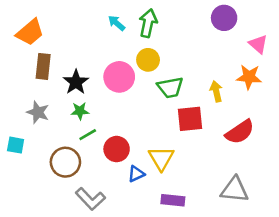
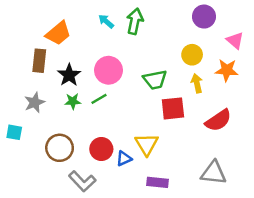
orange trapezoid: (30, 32) -> (58, 33), moved
yellow circle: (148, 60) -> (192, 55), moved
gray star: (38, 112) -> (35, 102), turned 30
green line: (88, 135) -> (99, 99), moved
red circle: (117, 149) -> (101, 149), moved

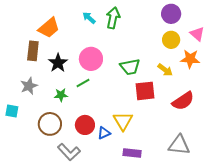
yellow circle: (192, 55) -> (171, 40), moved
yellow arrow: (197, 83) -> (165, 70), turned 140
green star: (73, 101) -> (61, 95), moved

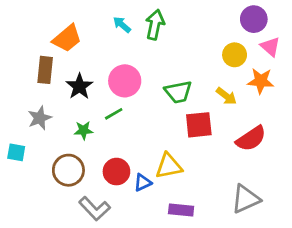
purple circle: (171, 14) -> (254, 19), moved
yellow triangle: (123, 121) -> (169, 166), turned 50
gray triangle: (179, 145) -> (246, 199), turned -30

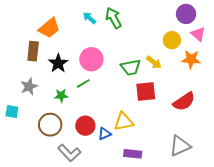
green arrow: (155, 25) -> (114, 18), turned -40
yellow arrow: (226, 96) -> (154, 62), moved

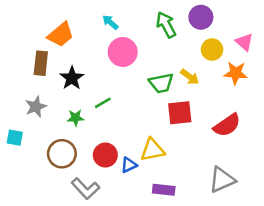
purple circle: (186, 14) -> (201, 17), moved
green arrow: (114, 18) -> (166, 25), moved
pink circle: (91, 59) -> (123, 52), moved

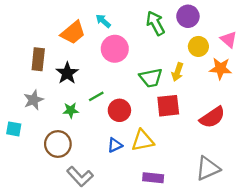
orange trapezoid: (61, 35) -> (73, 33), moved
yellow arrow: (190, 77) -> (178, 72), turned 72
red circle: (105, 155) -> (119, 110), moved
blue triangle: (129, 165) -> (115, 145), moved

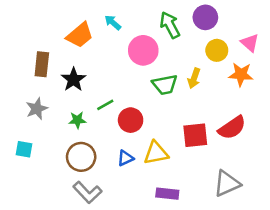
pink circle: (115, 49) -> (143, 50), moved
red square: (168, 106) -> (195, 135), moved
cyan square: (14, 129) -> (24, 149), moved
brown circle: (58, 144) -> (81, 157), moved

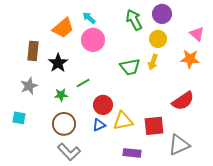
pink circle: (143, 50) -> (93, 40), moved
yellow circle: (217, 50) -> (158, 39), moved
red circle: (131, 120) -> (103, 105), moved
red square: (195, 135) -> (154, 126), moved

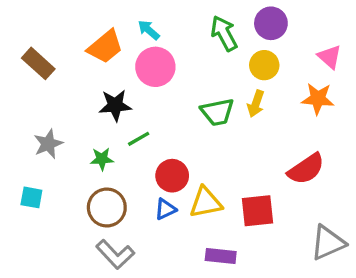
brown rectangle: (33, 51) -> (38, 63), moved, turned -54
black star: (58, 63) -> (115, 105), moved, turned 30
gray triangle: (179, 145) -> (328, 243), moved

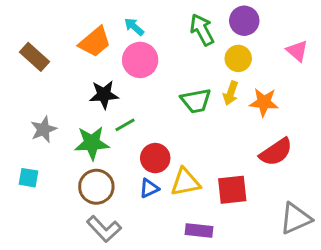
orange star: (318, 99) -> (264, 102), moved
green star: (102, 159) -> (92, 143), size x1.6

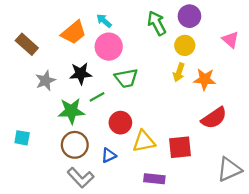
green trapezoid: (196, 101) -> (126, 78), moved
gray star: (44, 129) -> (46, 81), moved
blue triangle: (149, 188) -> (109, 155), moved

